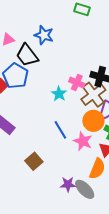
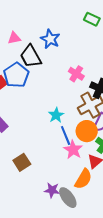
pink cross: (77, 83) -> (76, 74), moved
cyan star: (59, 94) -> (56, 115), moved
blue line: (60, 130) -> (66, 135), moved

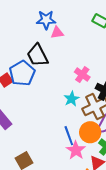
pink triangle: (14, 38) -> (57, 33), moved
blue star: (50, 39) -> (46, 20), moved, turned -30
cyan star: (56, 115) -> (71, 99), moved

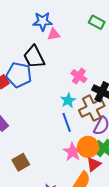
blue pentagon: (22, 73) -> (19, 75), turned -30
orange circle: (90, 132) -> (88, 147), moved
blue line: (69, 136) -> (67, 122), moved

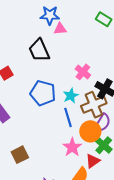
blue pentagon: (19, 75) -> (43, 93), moved
orange circle: (88, 147) -> (90, 131), moved

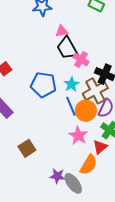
pink triangle: (60, 29) -> (62, 31), moved
black trapezoid: (39, 50) -> (67, 48), moved
orange circle: (90, 131) -> (86, 111), moved

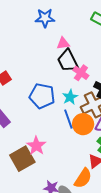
pink star: (78, 136) -> (36, 146), moved
brown square: (27, 148) -> (22, 159), size x1.4

